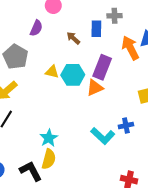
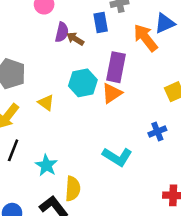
purple semicircle: (36, 28) -> (62, 32), moved
yellow triangle: (52, 72) -> (46, 103), moved, turned 32
cyan L-shape: (103, 136) -> (117, 157), moved
cyan star: (49, 138) -> (46, 165), moved

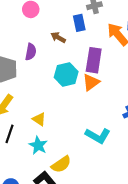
purple semicircle: (62, 32) -> (31, 52), moved
yellow triangle: (46, 103) -> (39, 119), moved
yellow semicircle: (73, 189) -> (61, 164), turned 54

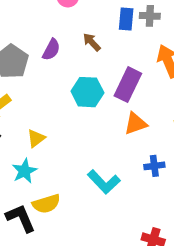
blue rectangle: (79, 23) -> (126, 19), moved
orange triangle: (91, 82) -> (136, 124), moved
yellow triangle: (39, 119) -> (36, 138), turned 32

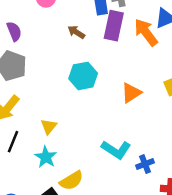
purple semicircle: (51, 50) -> (14, 31), moved, turned -36
purple rectangle: (128, 85) -> (114, 26), moved
blue cross: (154, 166) -> (145, 164), moved

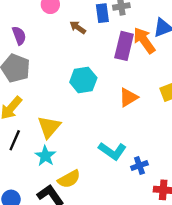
purple rectangle: (114, 26) -> (124, 46), moved
brown arrow: (76, 32) -> (78, 27), moved
yellow triangle: (49, 126) -> (49, 127), size x1.5

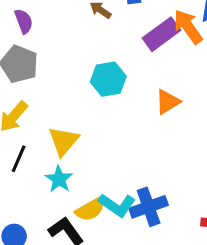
purple rectangle: (124, 46) -> (162, 34), turned 40
cyan L-shape: (112, 151) -> (117, 205), moved
blue cross: (139, 166) -> (149, 207), moved, size x1.6

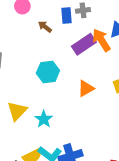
cyan star: (59, 179) -> (44, 119), moved

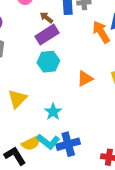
purple rectangle: (84, 44) -> (47, 35), moved
cyan star: (44, 119) -> (53, 112), moved

